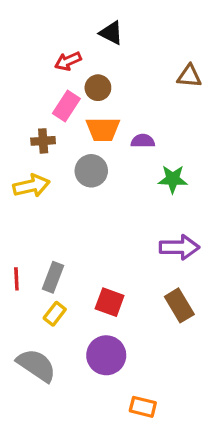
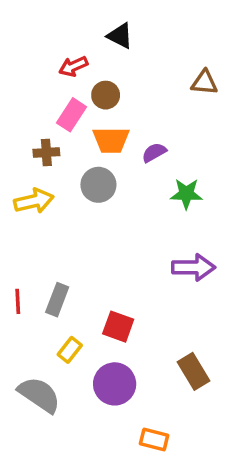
purple semicircle: (143, 141) -> (154, 153), turned -30
brown rectangle: (179, 305) -> (194, 371), moved
yellow rectangle: (55, 314) -> (70, 350), moved

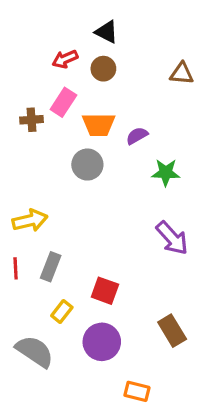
brown circle: (106, 95) -> (103, 69), moved
brown cross: (46, 153) -> (31, 120), moved
yellow arrow: (34, 201) -> (30, 220), moved
purple arrow: (194, 267) -> (172, 238), turned 48

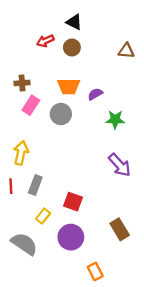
pink rectangle: (63, 102) -> (31, 105), moved
yellow arrow: (30, 220) -> (21, 153), turned -65
orange rectangle: (137, 391) -> (95, 271), turned 49

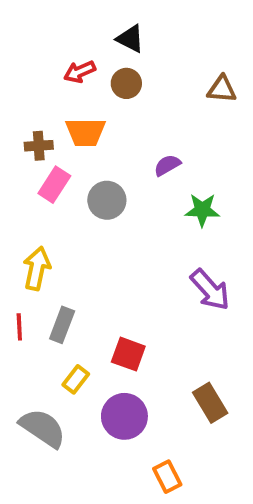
orange trapezoid: (69, 86) -> (85, 132), moved

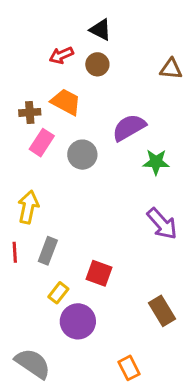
orange trapezoid: (85, 132) -> (66, 102), turned -152
purple semicircle: (167, 165) -> (129, 127), size x1.6
purple circle: (124, 416) -> (78, 321), moved
gray semicircle: (43, 428) -> (33, 363), moved

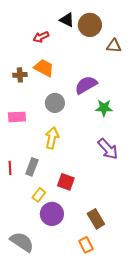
brown circle: (97, 64) -> (90, 25), moved, size x1.5
pink rectangle: (42, 143) -> (17, 117), moved, turned 54
yellow arrow: (28, 207) -> (52, 138), moved
brown rectangle: (162, 311) -> (96, 219), moved

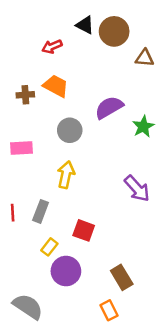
green star: (104, 108) -> (143, 126), moved, turned -30

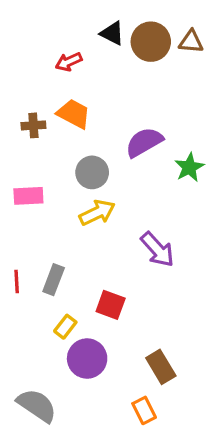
brown triangle: (145, 58) -> (191, 42), moved
yellow arrow: (66, 175) -> (97, 213), moved, turned 52
purple arrow: (137, 189) -> (158, 250), moved

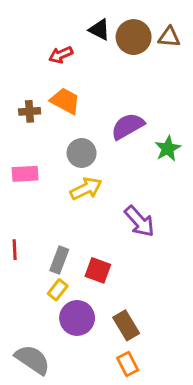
gray rectangle: (54, 280) -> (59, 260), moved
brown rectangle: (161, 367) -> (126, 325), moved

